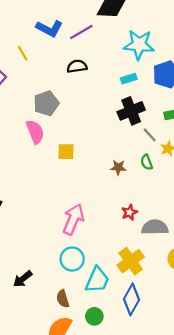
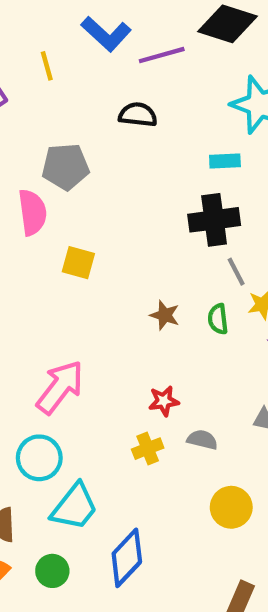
gray semicircle: (155, 227) -> (202, 440), size x0.6
yellow cross: (131, 261) -> (148, 449), moved, size x0.6

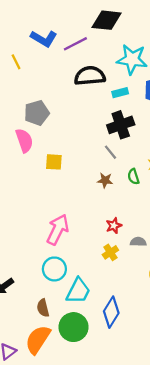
black semicircle: (138, 115) -> (90, 76), moved, size x1.5
gray line: (236, 272) -> (111, 152), moved
green circle: (52, 571) -> (73, 327), size x1.6

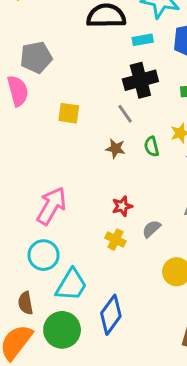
yellow square: (54, 162) -> (69, 113), moved
gray semicircle: (138, 242) -> (151, 229), turned -49
yellow cross: (110, 252) -> (115, 240), turned -35

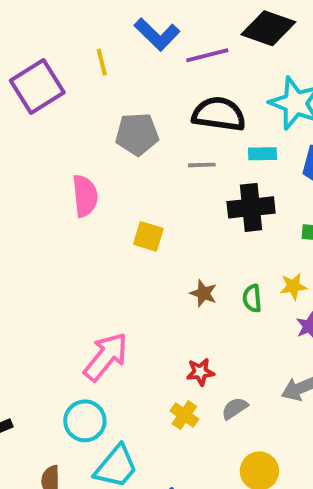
gray pentagon: (36, 57) -> (137, 134), moved
gray line: (125, 114) -> (202, 165), moved, turned -66

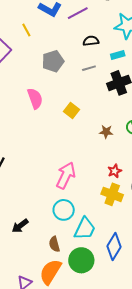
black semicircle: (219, 114) -> (91, 41), size x0.6
yellow square: (148, 236) -> (72, 110), turned 35
yellow cross: (184, 415) -> (112, 194), size x1.5

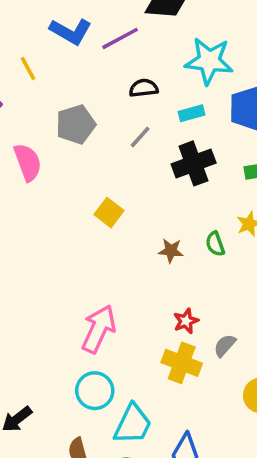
gray line: (89, 68) -> (140, 137), turned -32
pink semicircle: (35, 98) -> (28, 162), moved

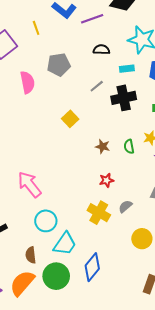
gray line: (140, 137) -> (97, 86), moved
red star: (186, 321) -> (106, 180), moved
pink arrow: (99, 329) -> (29, 184), moved, turned -72

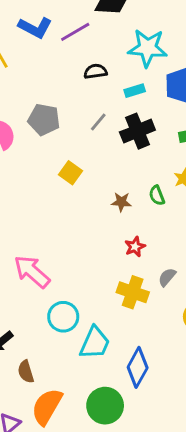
gray pentagon: (59, 65) -> (44, 120), moved, turned 30
brown semicircle: (31, 255) -> (26, 372), moved
green circle: (56, 276) -> (105, 406), moved

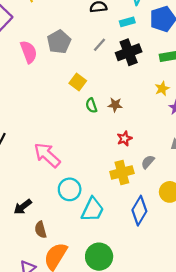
gray pentagon: (44, 120) -> (59, 42), turned 30
green semicircle: (157, 195) -> (91, 105), moved
yellow cross: (133, 292) -> (122, 172), turned -35
blue diamond: (138, 367) -> (139, 211), moved

